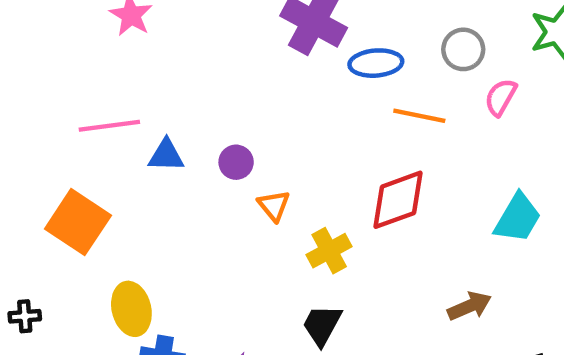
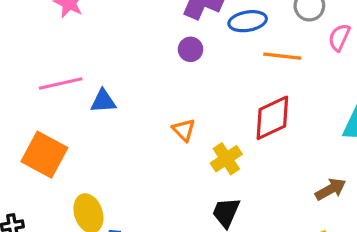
purple circle: (236, 162) -> (191, 49), moved

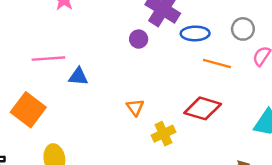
purple circle: (191, 49) -> (139, 39), moved
red diamond: (272, 118) -> (203, 108), turned 33

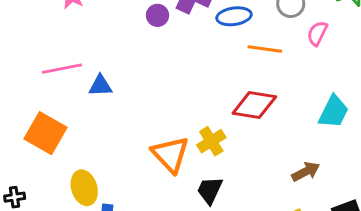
purple circle: (139, 39) -> (157, 15), moved
orange triangle: (135, 107) -> (170, 154), moved, size x1.8

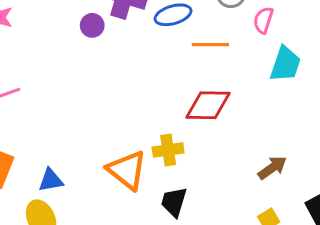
blue triangle: (100, 86) -> (51, 180), moved
cyan trapezoid: (334, 112) -> (285, 64), moved
yellow cross: (211, 141) -> (168, 150), turned 32

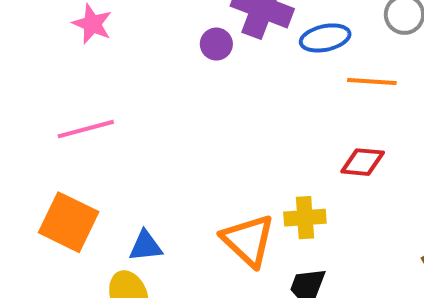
red diamond: (208, 105) -> (363, 162), size x0.7

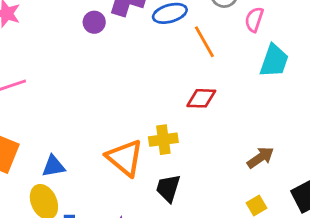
orange line: (372, 82) -> (204, 42), turned 60

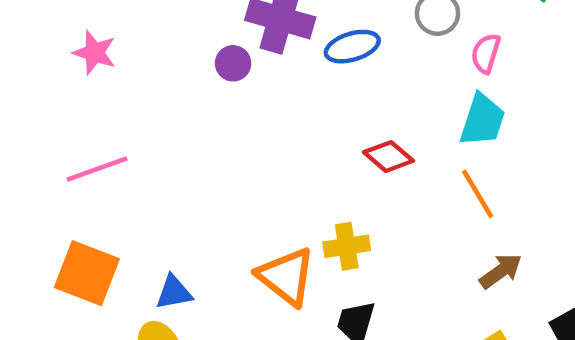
orange line: (204, 42) -> (478, 194), moved
cyan trapezoid: (274, 61) -> (482, 120), moved
red diamond: (201, 98) -> (388, 157), moved, turned 40

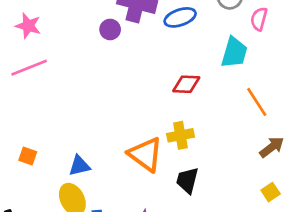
cyan trapezoid: (482, 120) -> (234, 53), moved
red diamond: (388, 157) -> (186, 84), moved, turned -36
pink line: (97, 169) -> (29, 68), moved
orange square: (87, 273) -> (28, 156), size x0.5

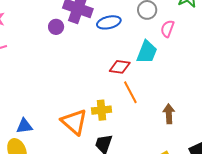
red diamond: (186, 84) -> (120, 67), moved
orange line: (257, 102) -> (130, 92), moved
brown arrow: (272, 147) -> (169, 114), moved, turned -60

